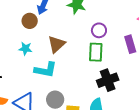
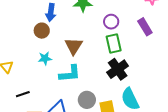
black cross: (108, 80) -> (118, 69), moved

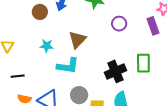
purple rectangle: (145, 27) -> (153, 26), moved
brown circle: (42, 31) -> (40, 12), moved
green rectangle: (114, 43) -> (143, 63), moved

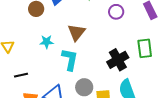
cyan L-shape: (68, 66) -> (70, 59), turned -80

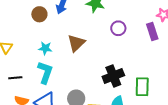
green rectangle: (145, 48) -> (142, 87), moved
cyan L-shape: (70, 59) -> (45, 72), moved

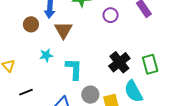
brown triangle: (76, 43) -> (63, 30), moved
cyan L-shape: (45, 72) -> (74, 69), moved

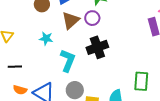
purple circle: (111, 15) -> (92, 18), moved
black cross: (119, 62) -> (97, 47), moved

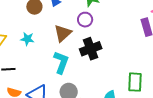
brown triangle: (71, 20) -> (63, 33), moved
cyan star: (46, 38) -> (27, 39), moved

